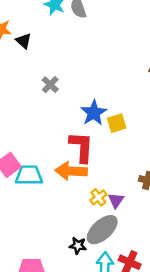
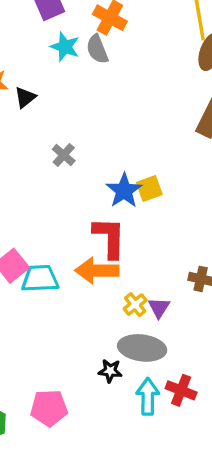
black triangle: (24, 41) -> (25, 97), turned 42
yellow square: (117, 123) -> (149, 189), moved
gray ellipse: (102, 230) -> (142, 348), turned 52

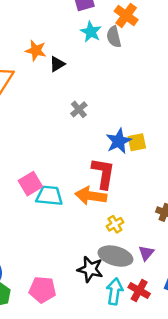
purple triangle: (159, 308) -> (146, 253), moved
black star: (110, 371) -> (90, 269), size x1.5

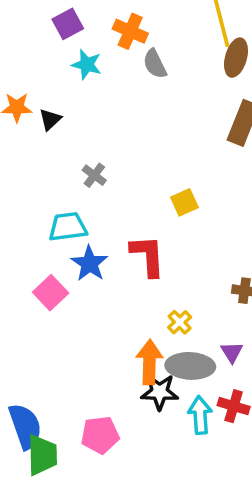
gray semicircle: (114, 37) -> (155, 64), moved
blue star: (119, 141) -> (90, 263), moved
cyan trapezoid: (49, 196) -> (68, 227), moved
orange arrow: (91, 196) -> (149, 362), moved, turned 96

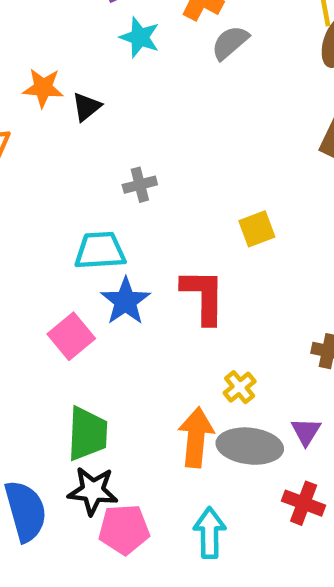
gray semicircle: (155, 64) -> (230, 43), turned 72
gray cross: (94, 175) -> (140, 185), turned 35
black star: (160, 392) -> (93, 491), moved
cyan arrow: (200, 415) -> (210, 533), moved
green trapezoid: (42, 455) -> (87, 434), moved

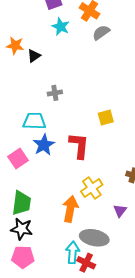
yellow cross: (240, 387) -> (92, 188), size x1.5
gray ellipse: (250, 446) -> (94, 238), moved
red cross: (304, 503) -> (86, 263), moved
pink pentagon: (124, 529) -> (23, 257), moved

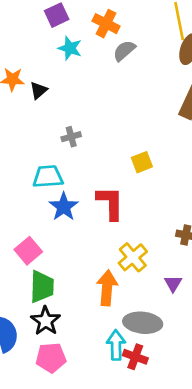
pink square: (18, 158) -> (28, 251), moved
black star: (22, 229) -> (46, 321), turned 30

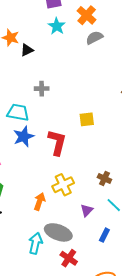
orange arrow: (107, 288) -> (40, 201), size x0.7
red cross: (135, 357) -> (69, 258), moved

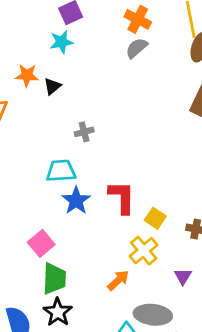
orange cross: (87, 15) -> (138, 19), moved
cyan star: (57, 26) -> (61, 42), moved, turned -30
yellow square: (87, 119) -> (155, 218), moved, turned -35
orange arrow: (40, 201) -> (118, 280), turned 42

